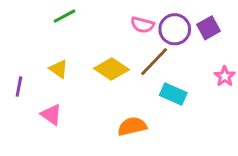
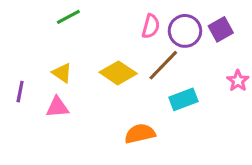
pink semicircle: (142, 25) -> (151, 26), turned -90
cyan rectangle: (173, 94) -> (183, 99), turned -45
pink triangle: (51, 115) -> (57, 107), moved, turned -40

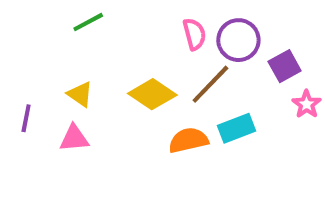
pink semicircle: (151, 26) -> (194, 34), turned -30
purple square: (221, 29) -> (285, 66), moved
orange semicircle: (140, 134) -> (188, 140), moved

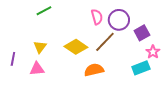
yellow triangle: (80, 94) -> (40, 47), turned 32
cyan rectangle: (236, 128) -> (141, 68), moved

